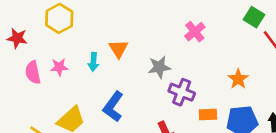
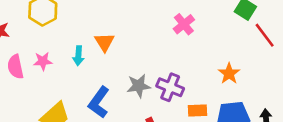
gray star: (159, 67) -> (139, 86), moved

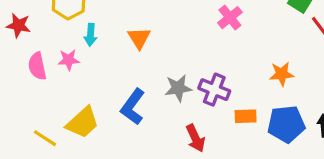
cyan arrow: (78, 56) -> (91, 35), moved
orange star: (229, 74) -> (282, 74), turned 30

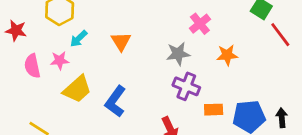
cyan arrow: (91, 35) -> (79, 39), turned 42
orange star: (282, 74) -> (227, 55), moved
gray star: (178, 88) -> (178, 54), moved
yellow trapezoid: (83, 122) -> (77, 89), moved

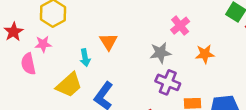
red star: (16, 31) -> (14, 32), turned 30
cyan arrow: (79, 39) -> (85, 58), moved, turned -56
pink star: (60, 61) -> (43, 44), moved

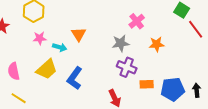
pink star: (43, 44) -> (40, 38), moved
cyan arrow: (85, 58) -> (60, 47), turned -64
pink semicircle: (28, 64) -> (14, 71), moved

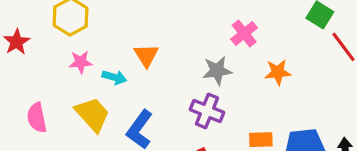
purple cross: (127, 67) -> (207, 111), moved
yellow trapezoid: (47, 69) -> (92, 114), turned -90

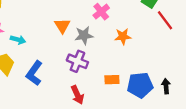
orange triangle: (146, 55) -> (62, 26), moved

